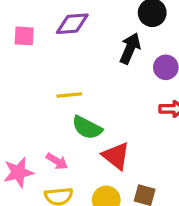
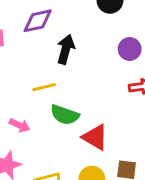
black arrow: (130, 48) -> (66, 49), moved
pink arrow: (57, 161) -> (20, 125), moved

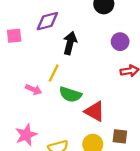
yellow line: (44, 87) -> (54, 73), turned -48
pink arrow: (20, 125) -> (33, 90), moved

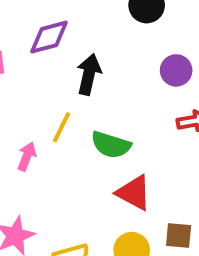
pink arrow: (33, 90) -> (27, 156), turned -91
green semicircle: (70, 94) -> (111, 145), moved

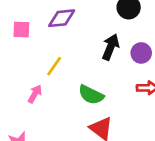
black arrow: (89, 74) -> (111, 47), moved
yellow line: (61, 127) -> (54, 66), moved

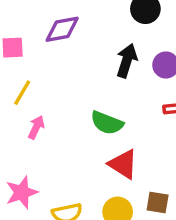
yellow line: (54, 66) -> (22, 93), moved

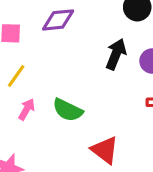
green semicircle: (107, 123) -> (68, 110), moved

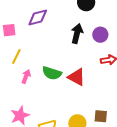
red triangle: (105, 150) -> (77, 77), moved

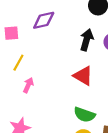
green semicircle: (52, 73) -> (84, 115), moved
red triangle: (77, 77) -> (83, 76), moved

